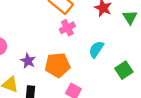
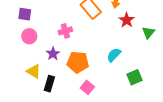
pink cross: (67, 28) -> (65, 31), moved

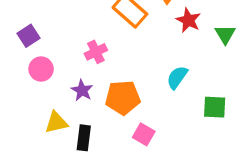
purple square: (25, 14) -> (29, 36), turned -32
yellow triangle: (34, 71) -> (56, 122), turned -35
green square: (135, 77) -> (215, 107), turned 35

